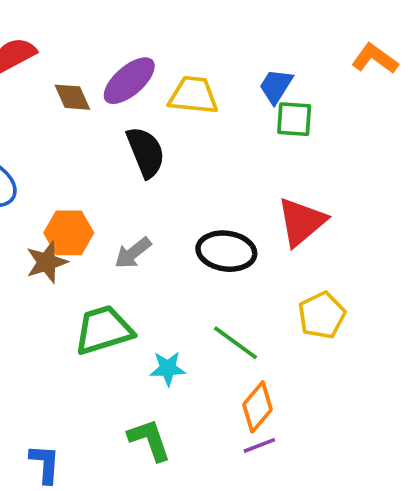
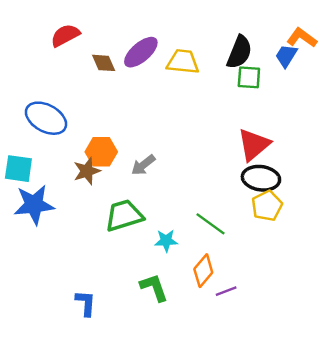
blue trapezoid: (276, 86) -> (286, 56), moved
black semicircle: (146, 152) -> (239, 52), moved, turned 44
black ellipse: (226, 251) -> (261, 178), moved
orange diamond: (258, 407) -> (203, 271), moved

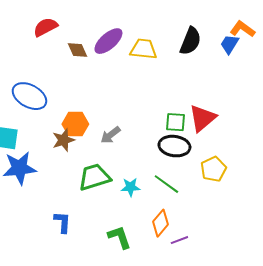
green square: (249, 77) -> (175, 122), moved
black ellipse: (261, 178) -> (174, 146), moved
cyan star: (166, 241) -> (130, 187), moved
blue L-shape: (86, 303) -> (62, 222), moved

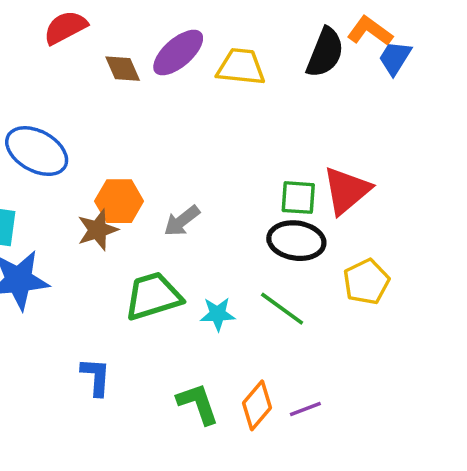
orange L-shape: (242, 29) -> (370, 31), moved
orange diamond: (160, 223) -> (257, 405), moved

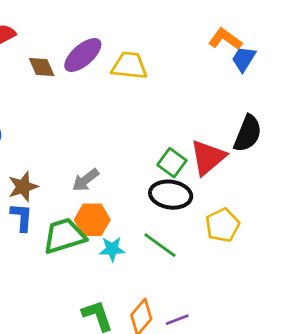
black semicircle: (325, 53) -> (248, 133), moved
green square: (298, 198) -> (172, 163), turned 32
orange hexagon: (119, 201) -> (92, 220), moved
blue L-shape: (96, 377) -> (22, 217), moved

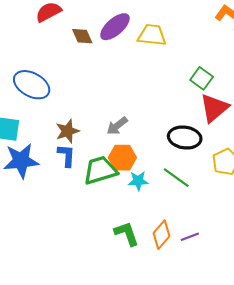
green square: (172, 163) -> (202, 78), moved

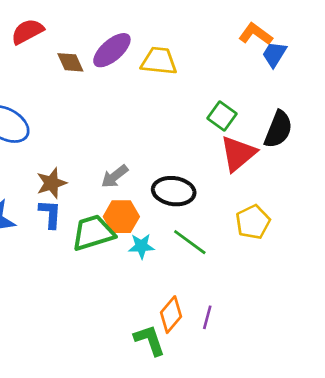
black ellipse: (185, 138) -> (174, 191), moved
green L-shape: (127, 234) -> (150, 340), moved
purple line: (190, 237) -> (207, 317), turned -54

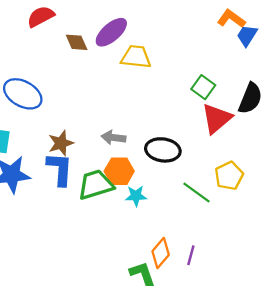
yellow trapezoid: (159, 61) -> (136, 57), moved
gray arrow: (115, 176) -> (114, 138), turned 45
blue L-shape: (50, 214) -> (60, 169), size x1.4
green line: (190, 242) -> (197, 192), moved

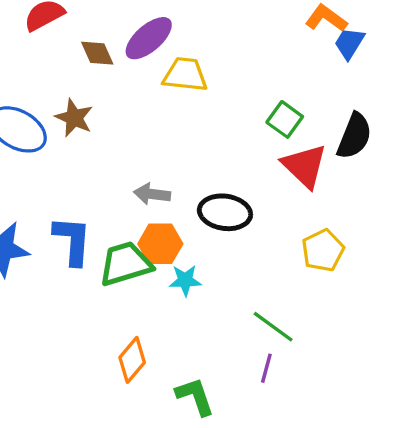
red triangle: (217, 119) -> (305, 166), turned -36
brown star: (61, 143) -> (74, 118), moved, turned -30
green line: (197, 192) -> (273, 327), moved
orange diamond: (161, 253) -> (132, 360), moved

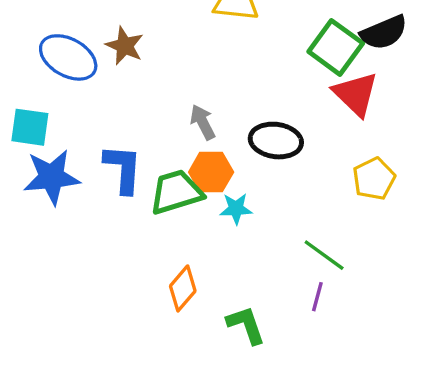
green square: (285, 119) -> (336, 47), size x1.5
black semicircle: (354, 136) -> (384, 32), moved, turned 45
gray arrow: (152, 194) -> (203, 122), turned 56

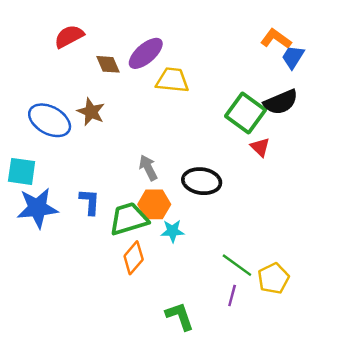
red triangle: (356, 94) -> (260, 147), size x0.6
blue L-shape: (123, 169) -> (90, 202), size x0.7
yellow pentagon: (374, 179) -> (273, 278), moved
orange diamond: (183, 288) -> (134, 258), moved

